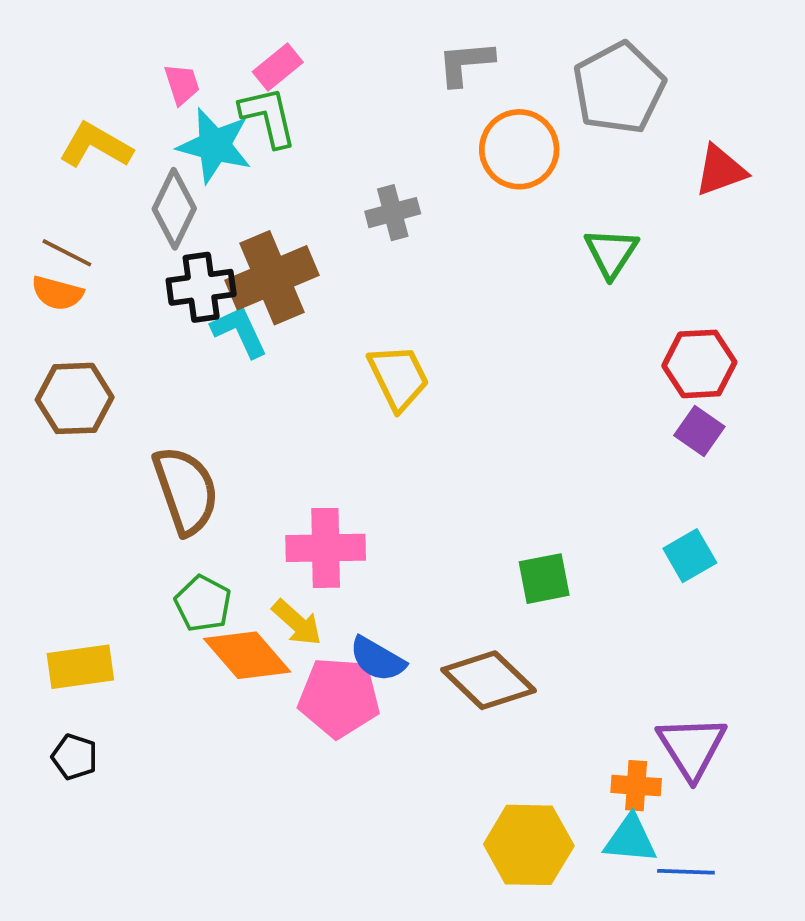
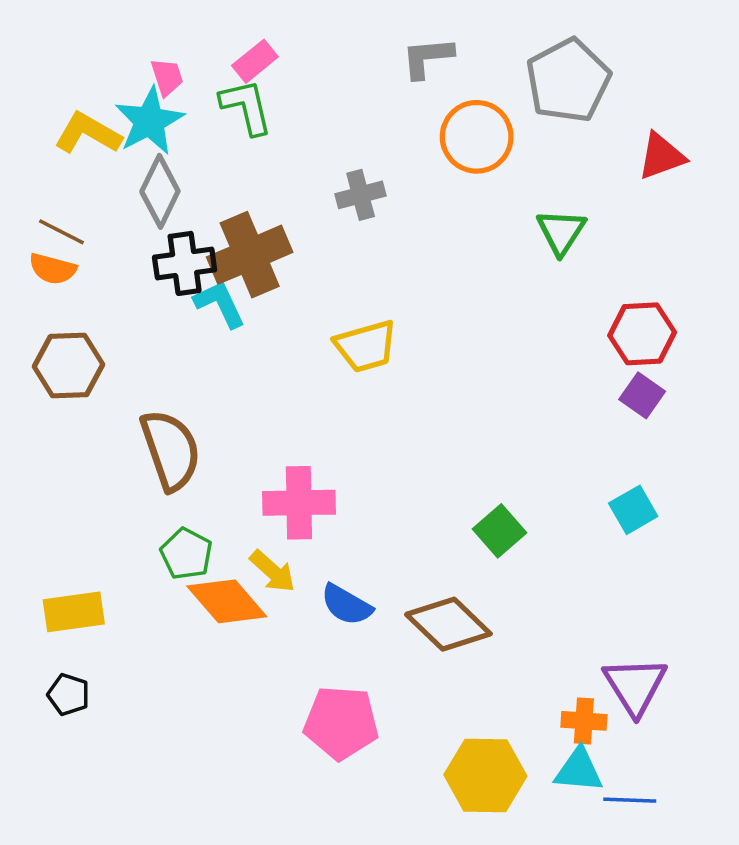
cyan star: (215, 145) -> (149, 121), moved, turned 30
yellow trapezoid: (398, 377) -> (366, 346), turned 100
green square: (544, 579) -> (500, 531), turned -30
pink pentagon: (339, 697) -> (341, 723), moved

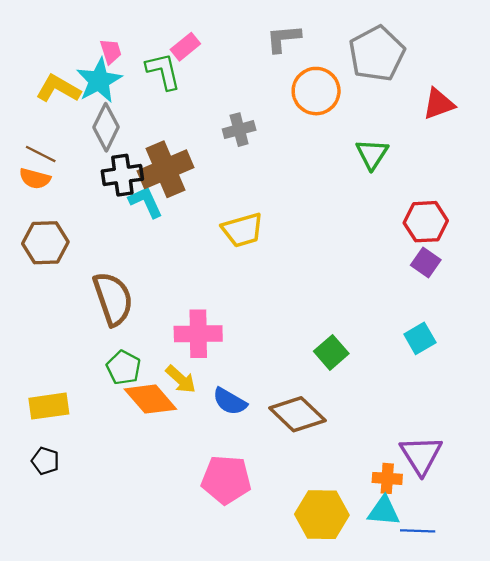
pink rectangle: (255, 61) -> (185, 47), moved

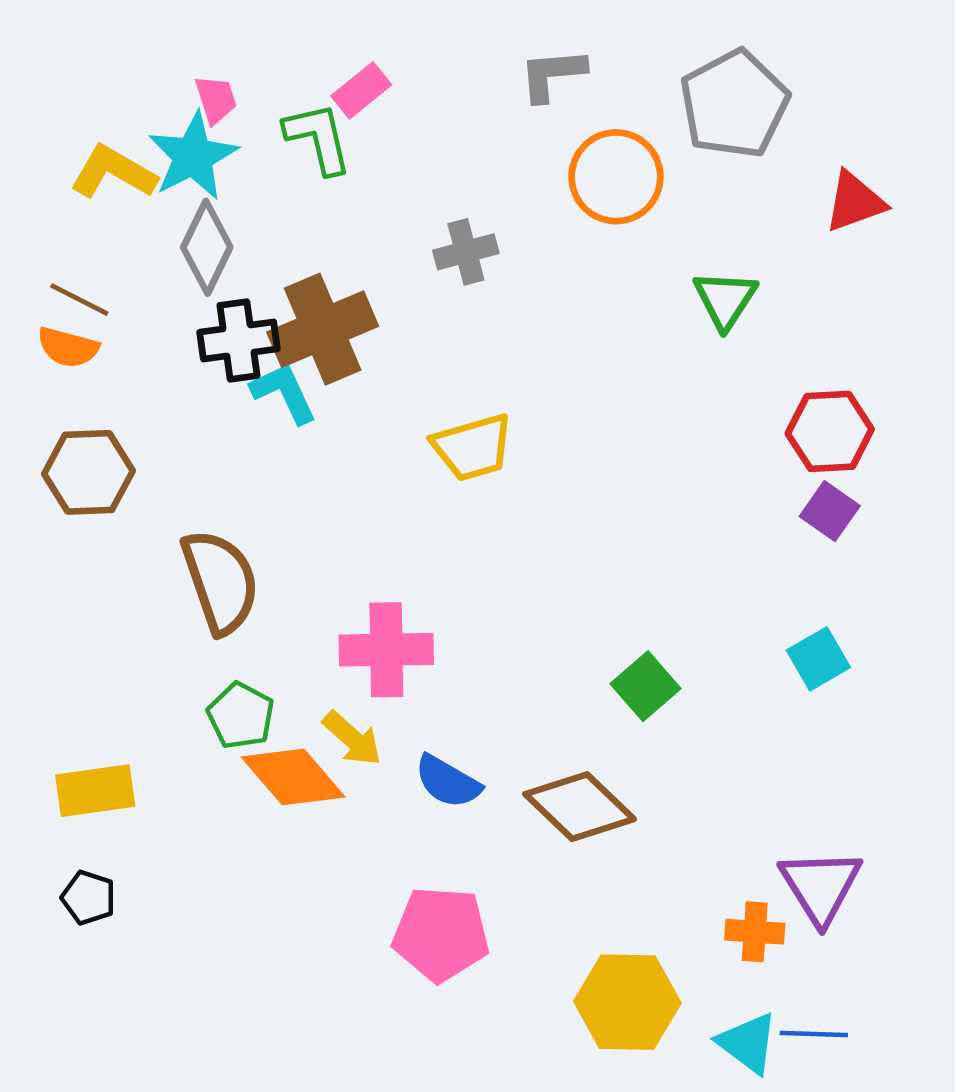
cyan triangle: (384, 511) -> (748, 1043), moved, turned 32

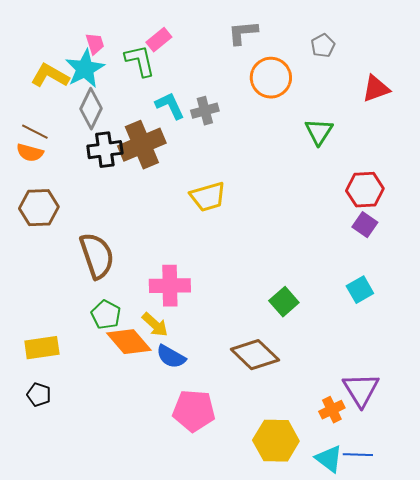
gray pentagon: (734, 104) -> (323, 46), size x0.5
cyan L-shape: (284, 393) -> (170, 106), moved
blue semicircle: (448, 782) -> (171, 357), moved
orange cross: (755, 932) -> (332, 410), turned -30

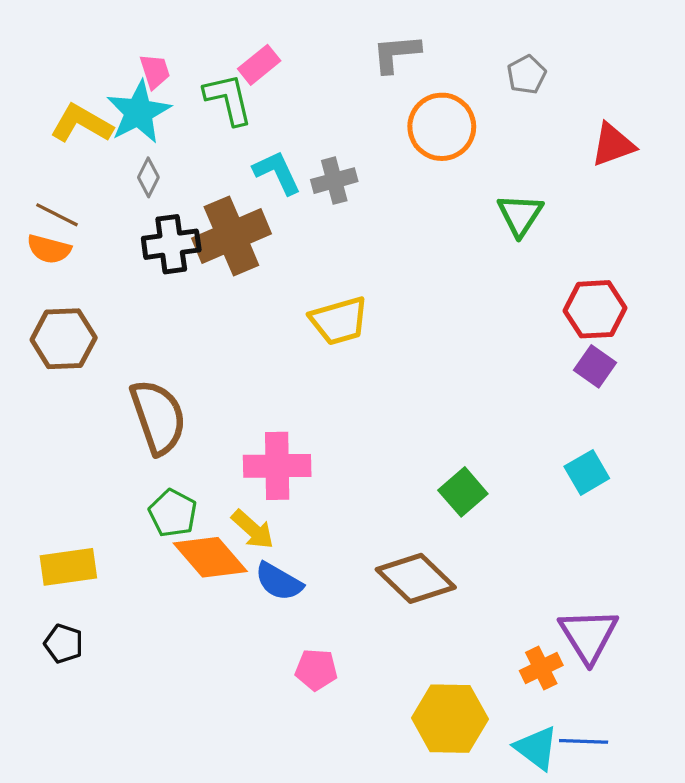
gray diamond: (91, 109) -> (148, 177), size x0.6
pink pentagon: (194, 411) -> (316, 670), size x0.6

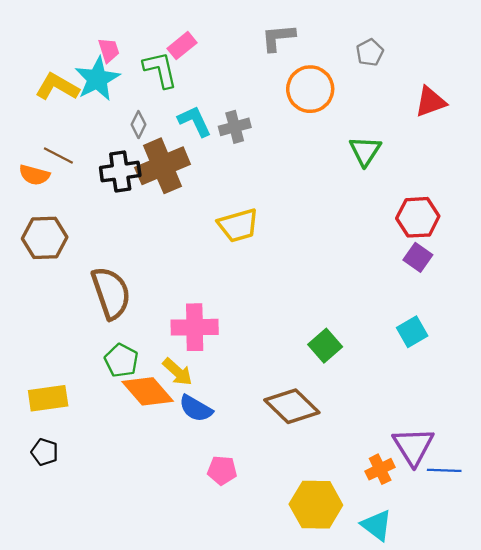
gray diamond: (148, 177) -> (138, 125), moved
brown line: (57, 215) -> (58, 156), moved
blue line: (584, 741) -> (444, 470), moved

